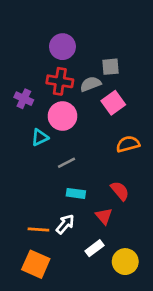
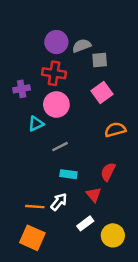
gray semicircle: (91, 84) -> (82, 46), moved
purple cross: (24, 99) -> (22, 89), turned -35
red semicircle: (120, 191) -> (108, 172), turned -114

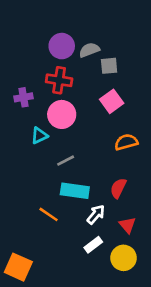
cyan rectangle: (68, 174) -> (75, 191), size x1.5
red triangle: (94, 195) -> (127, 225), moved
white arrow: (59, 202) -> (96, 214), moved
orange line: (35, 207) -> (49, 214), moved, turned 30
orange square: (32, 238) -> (18, 267), moved

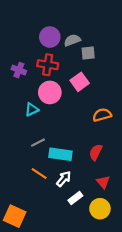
purple cross: (24, 97) -> (19, 70), moved, turned 32
pink square: (112, 101) -> (80, 82), moved
gray line: (66, 161) -> (38, 143), moved
white arrow: (96, 214) -> (64, 179), moved

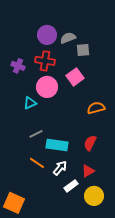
red triangle: (103, 182) -> (88, 171), moved, turned 40

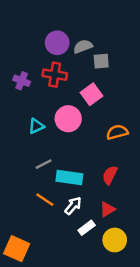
pink circle: (47, 87) -> (68, 119), moved

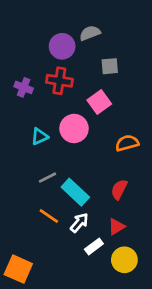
gray semicircle: (83, 46) -> (90, 33), moved
cyan rectangle: (69, 178) -> (75, 192), turned 35

